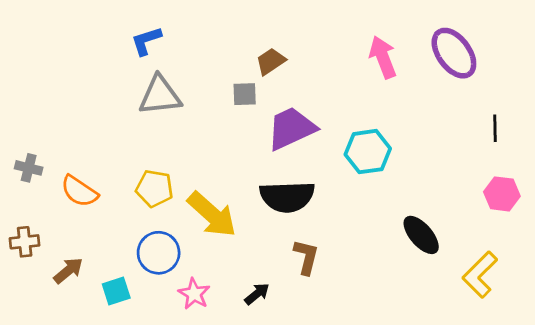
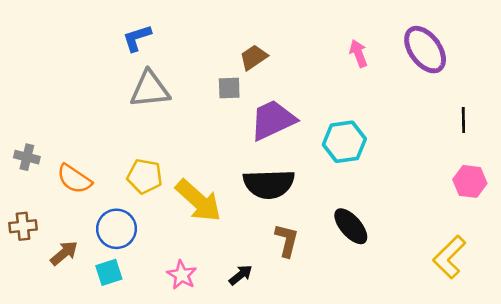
pink arrow: (383, 57) -> (358, 53), size x0.7
black ellipse: (421, 235) -> (351, 226), moved
blue circle: (159, 253) -> (117, 229), moved

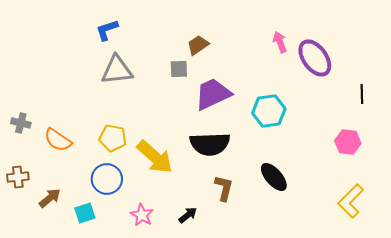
purple ellipse: (425, 50) -> (315, 58), moved
pink hexagon: (470, 181) -> (348, 142), moved
blue circle: (117, 229) -> (107, 179), moved

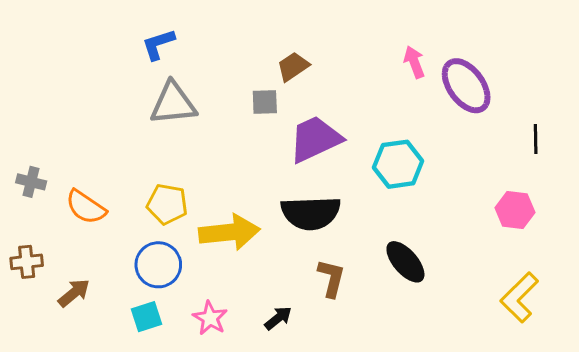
yellow arrow: (155, 157) -> (229, 232), turned -48
cyan square: (85, 213) -> (146, 317), moved

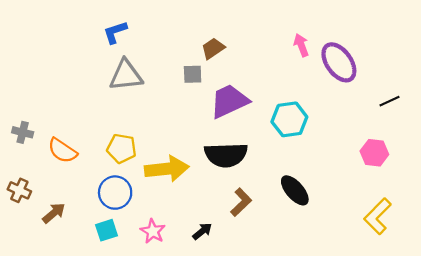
black line: (536, 139) -> (389, 101), turned 66
brown cross: (27, 262) -> (19, 190), turned 30
brown L-shape: (331, 278) -> (241, 202), turned 32

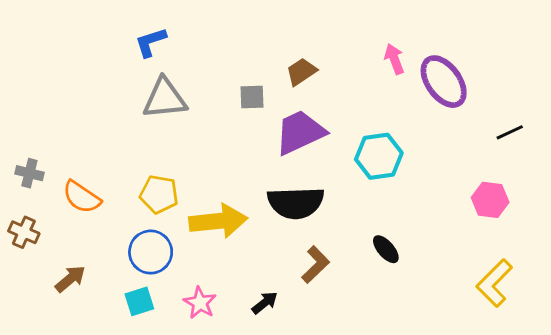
brown trapezoid: (213, 48) -> (301, 72), moved
brown cross: (19, 190) -> (24, 232), moved
black ellipse: (295, 190) -> (386, 249), size x0.7

